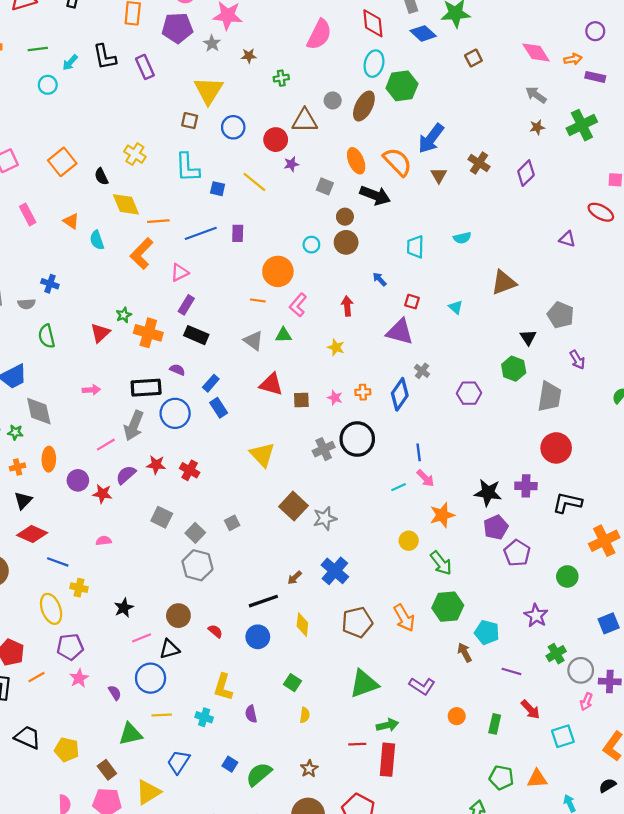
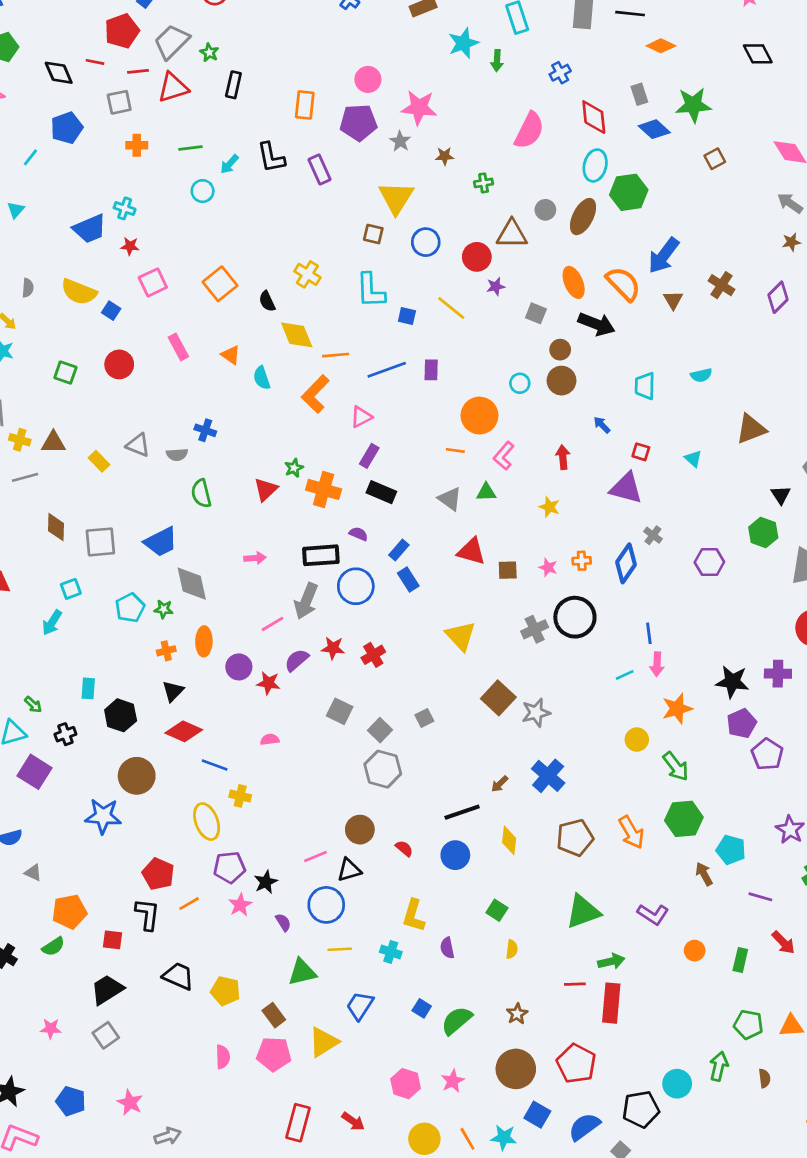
red cross: (190, 470) -> (373, 655), turned 30
pink arrow: (425, 478) -> (657, 664), turned 48
black star: (124, 608) -> (266, 882), moved

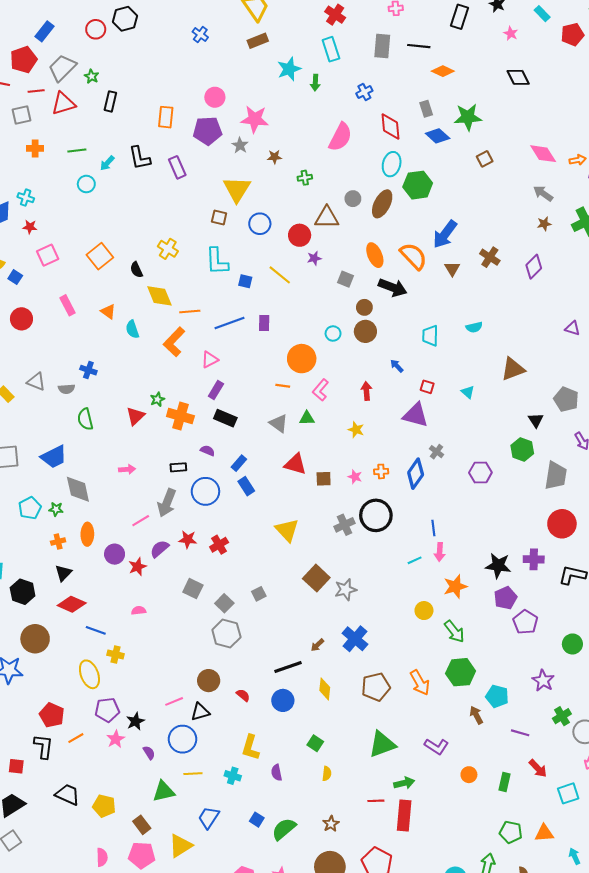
black rectangle: (321, 555) -> (178, 467), size x0.6
red star: (268, 683) -> (138, 567), turned -30

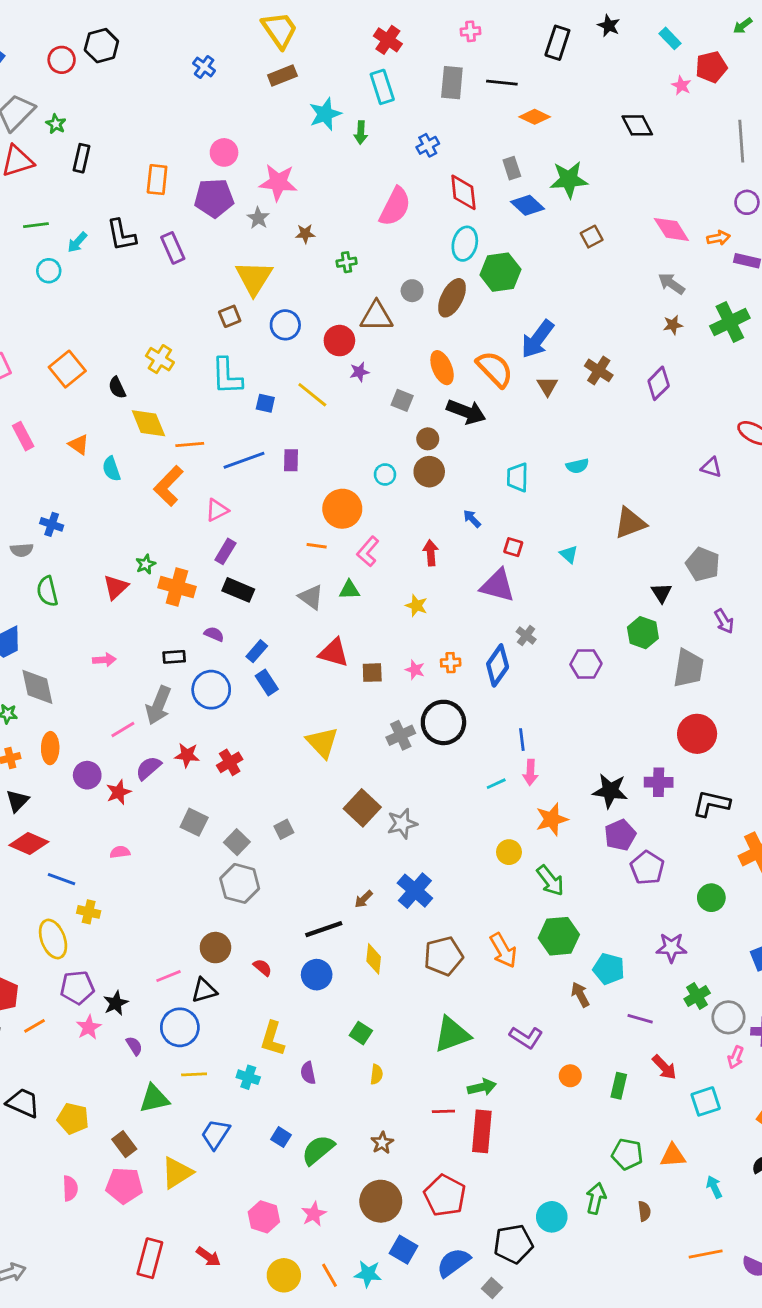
pink star: (511, 33) -> (681, 85), moved
brown square: (219, 217) -> (230, 316), turned -35
purple star: (543, 681) -> (671, 948), turned -30

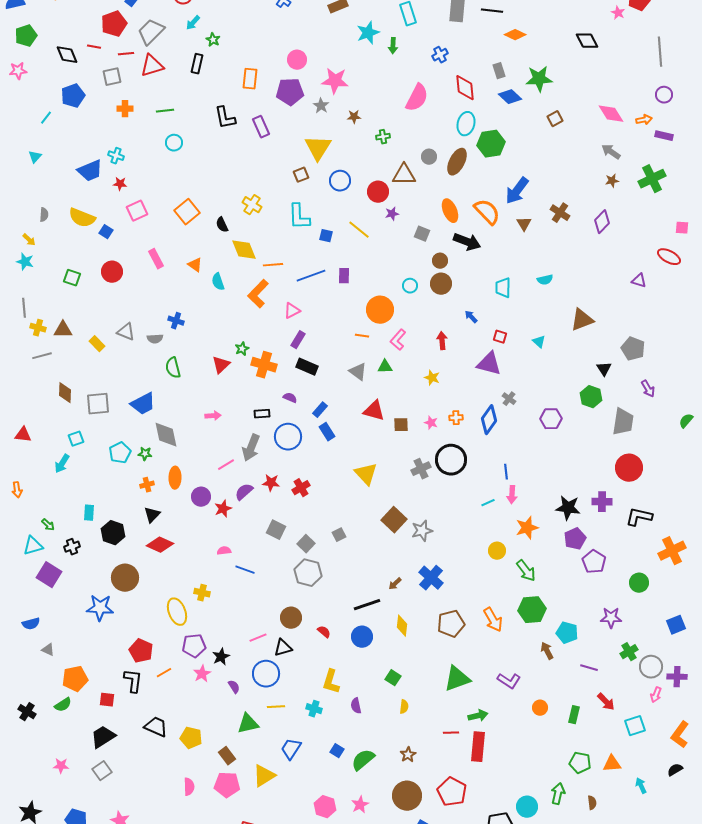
green star: (56, 124) -> (213, 40), moved
cyan arrow: (77, 242) -> (193, 23), moved
blue line: (62, 879) -> (245, 570), moved

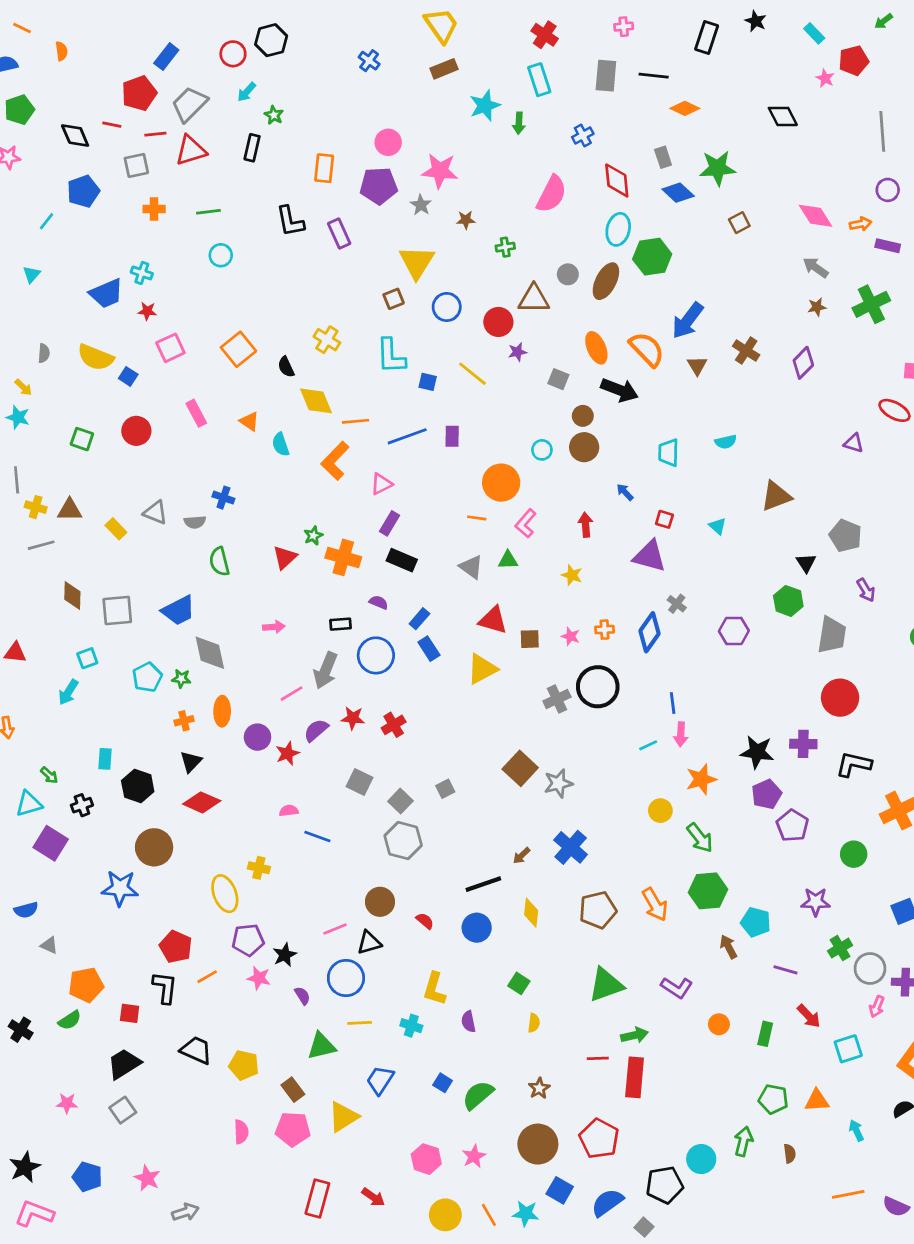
yellow triangle: (366, 474) -> (482, 669), moved, turned 45
pink star: (202, 674) -> (259, 978), turned -30

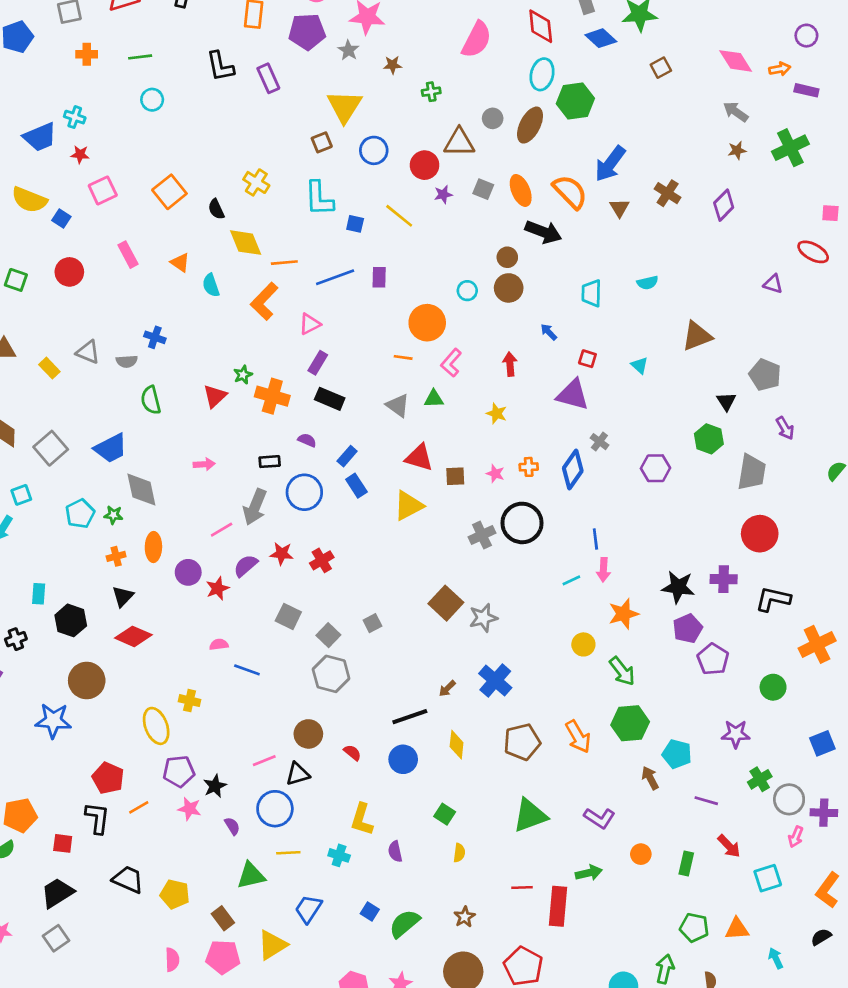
gray square: (558, 379) -> (483, 189), moved
gray square: (117, 611) -> (51, 448), turned -36
green arrow: (635, 1035) -> (589, 873), moved

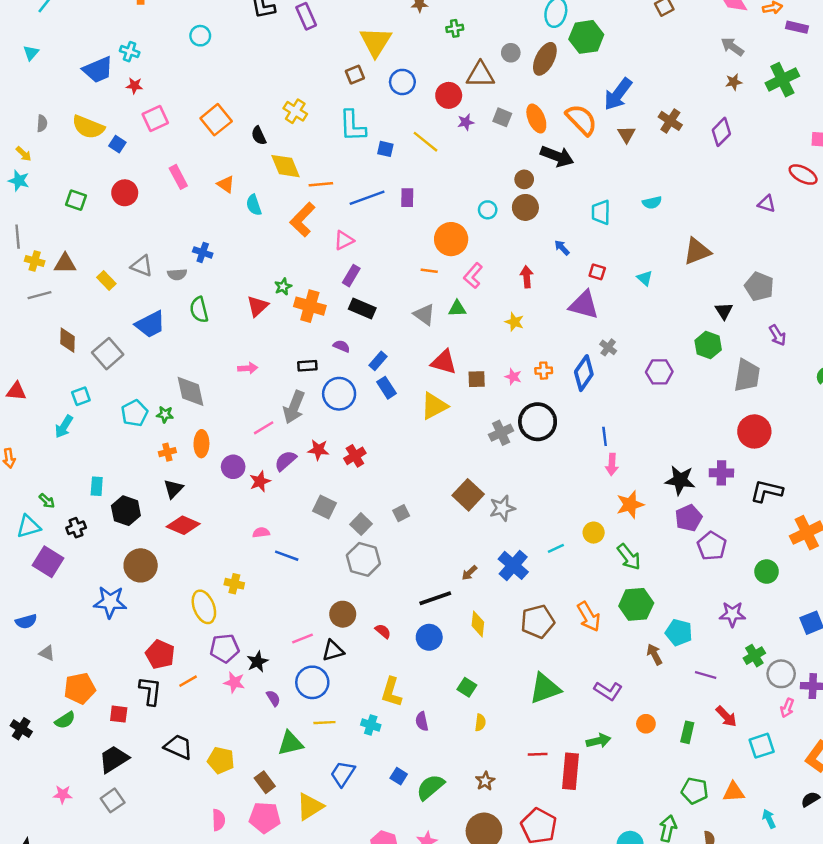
blue trapezoid: (111, 448) -> (150, 324), moved
cyan line: (571, 580) -> (556, 548), moved

